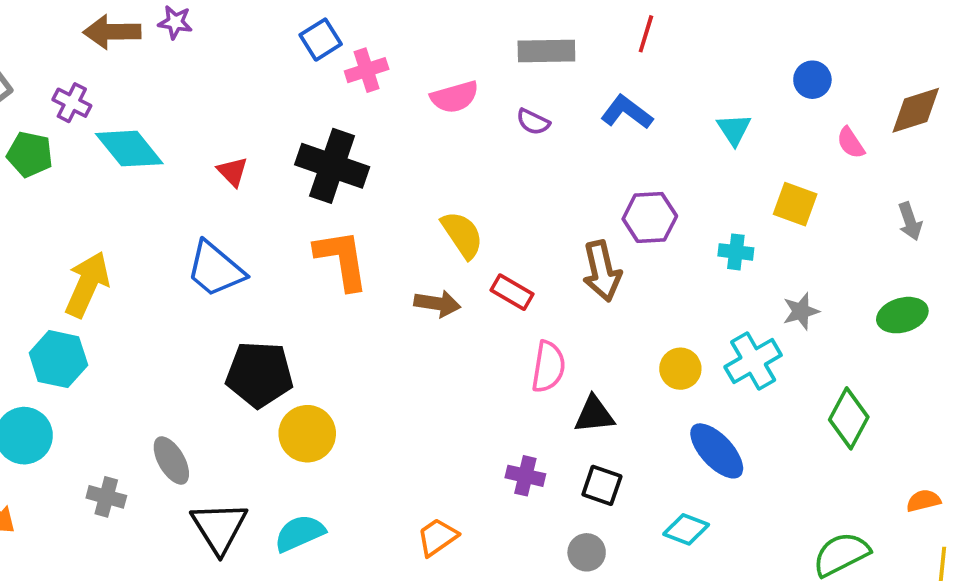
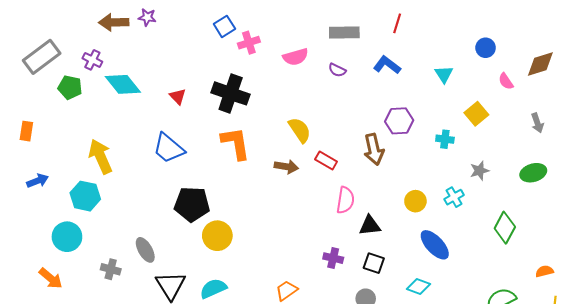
yellow square: (795, 204) -> (476, 114), turned 30
yellow arrow: (87, 284) -> (101, 156), turned -48
cyan cross: (753, 361) -> (454, 197), size x0.7

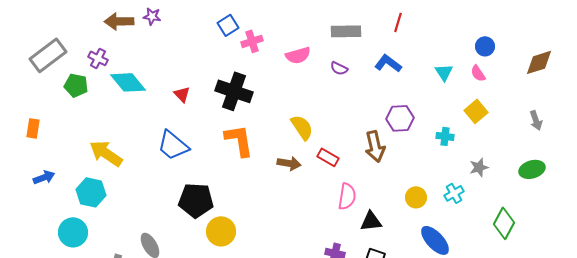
pink semicircle: (506, 81) -> (478, 73), moved
yellow arrow: (101, 156) -> (106, 153), turned -32

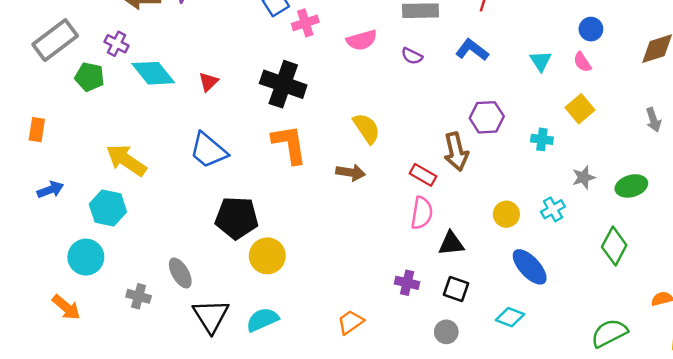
red triangle: (182, 94) -> (208, 82), moved, turned 30
red rectangle: (328, 157) -> (423, 175), moved
green ellipse: (532, 169) -> (631, 186), moved

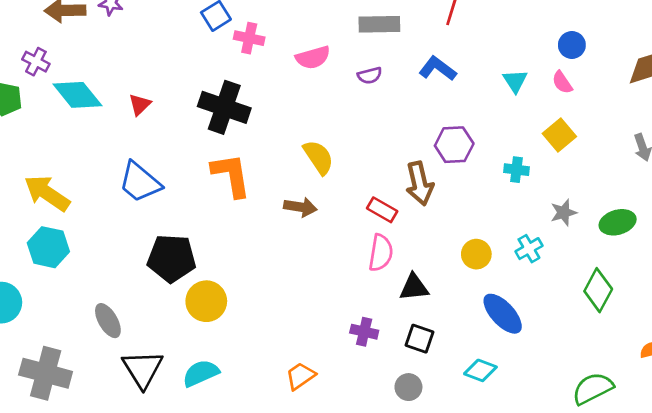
pink cross: (305, 23) -> (249, 38), turned 30
purple semicircle: (412, 56) -> (370, 75), turned -40
cyan hexagon: (108, 208) -> (48, 247), moved
gray cross: (139, 296) -> (46, 373), moved, size x1.8

